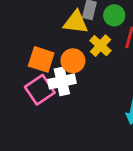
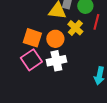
white cross: (62, 81) -> (56, 61), moved

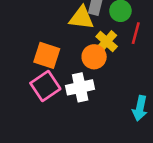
orange circle: (55, 39) -> (94, 57), moved

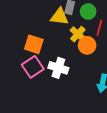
orange circle: (94, 57) -> (87, 45), moved
white cross: (80, 87) -> (58, 68), turned 30

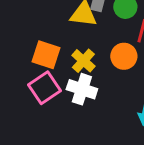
yellow cross: (78, 34) -> (83, 61), moved

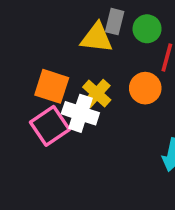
white cross: (82, 89) -> (80, 113), moved

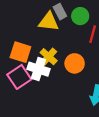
gray rectangle: (115, 22) -> (60, 12), turned -42
orange circle: (145, 88) -> (75, 63), moved

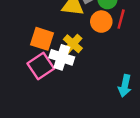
orange circle: (75, 63) -> (101, 22), moved

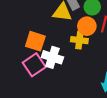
yellow cross: (73, 44) -> (79, 40), moved, turned -35

